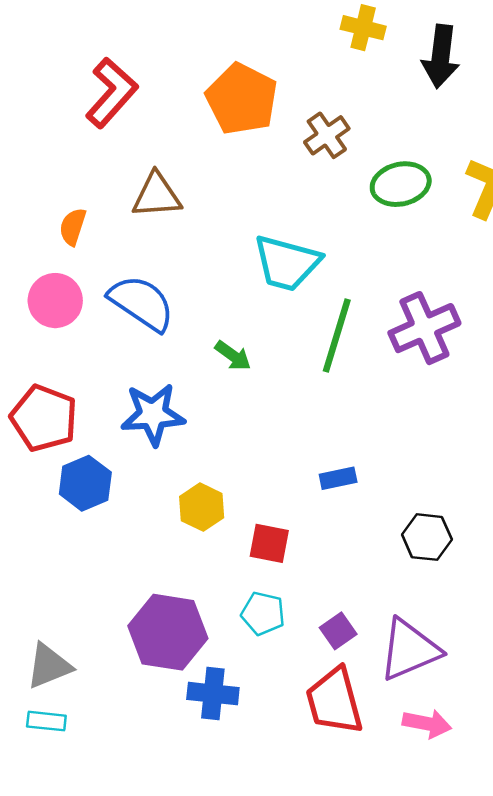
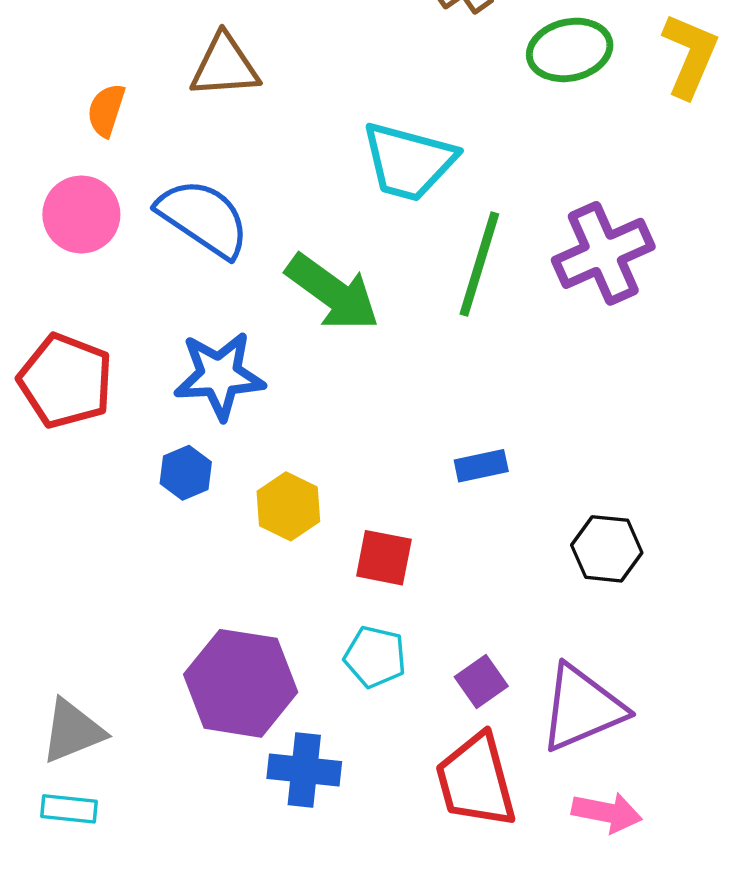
green arrow: (233, 356) -> (333, 292), size x1.8
blue hexagon: (85, 483) -> (186, 473), moved, size x0.7

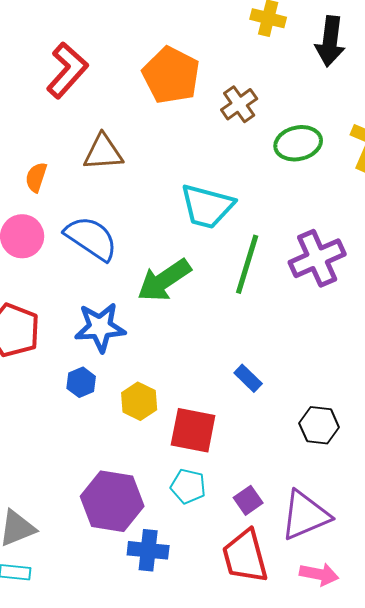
green arrow: (333, 292) -> (164, 280), turned 110
blue rectangle: (481, 466) -> (248, 378), turned 56
red square: (384, 558) -> (193, 430), size x1.4

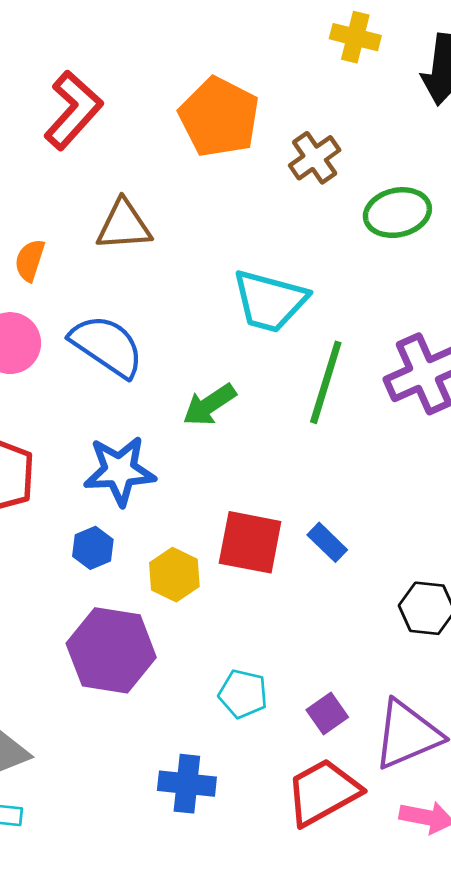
green arrow: (164, 280) -> (209, 405), size x0.7
red square: (193, 430) -> (250, 542), moved
purple hexagon: (112, 501) -> (111, 650), moved
red trapezoid: (245, 556) -> (323, 792), turned 76

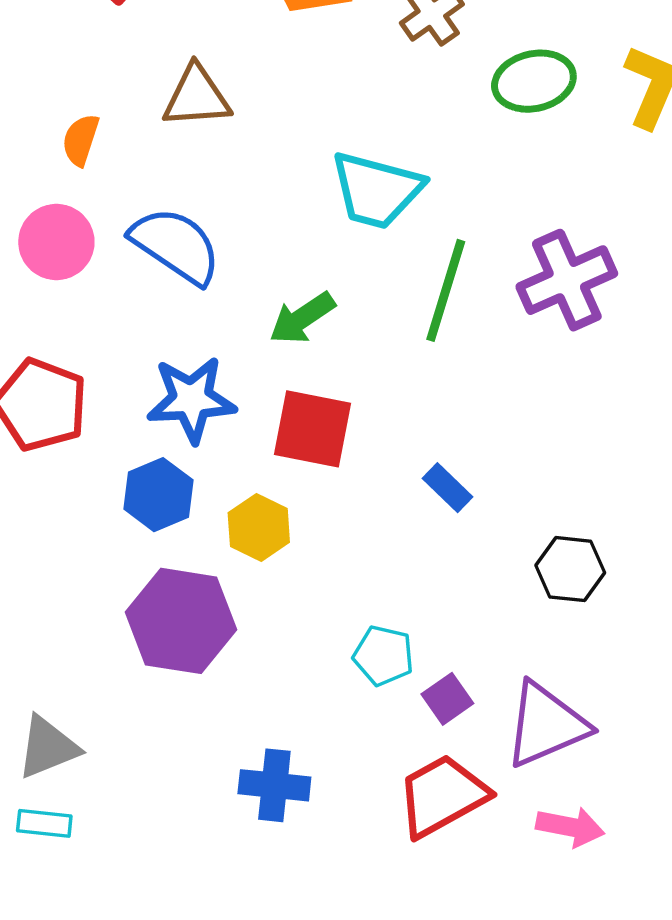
red square: (250, 542) -> (312, 429), moved
blue hexagon: (93, 548) -> (158, 495), size x1.4
cyan pentagon: (243, 694) -> (383, 656), moved

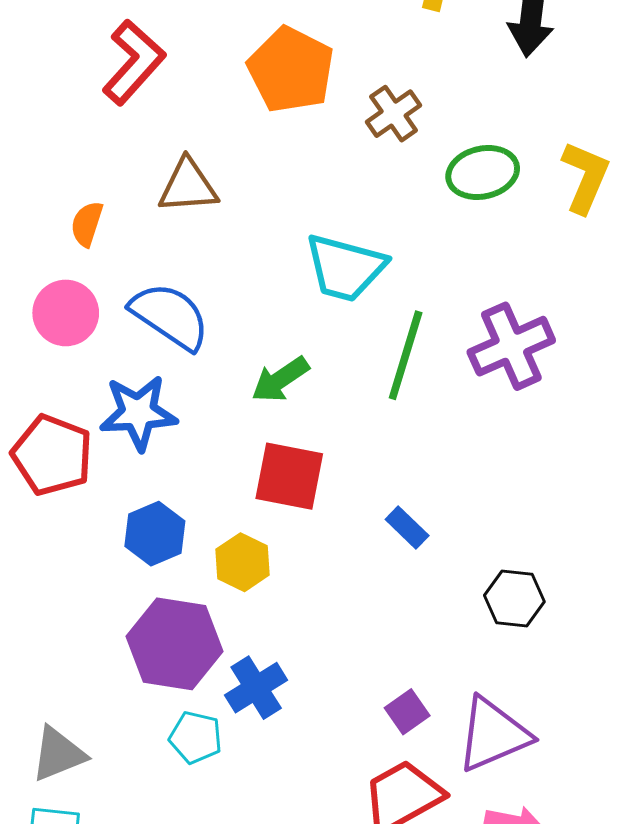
blue star: (191, 399) -> (138, 413), moved
cyan pentagon: (383, 656) -> (196, 737), moved
blue cross: (274, 785) -> (256, 688), moved, turned -38

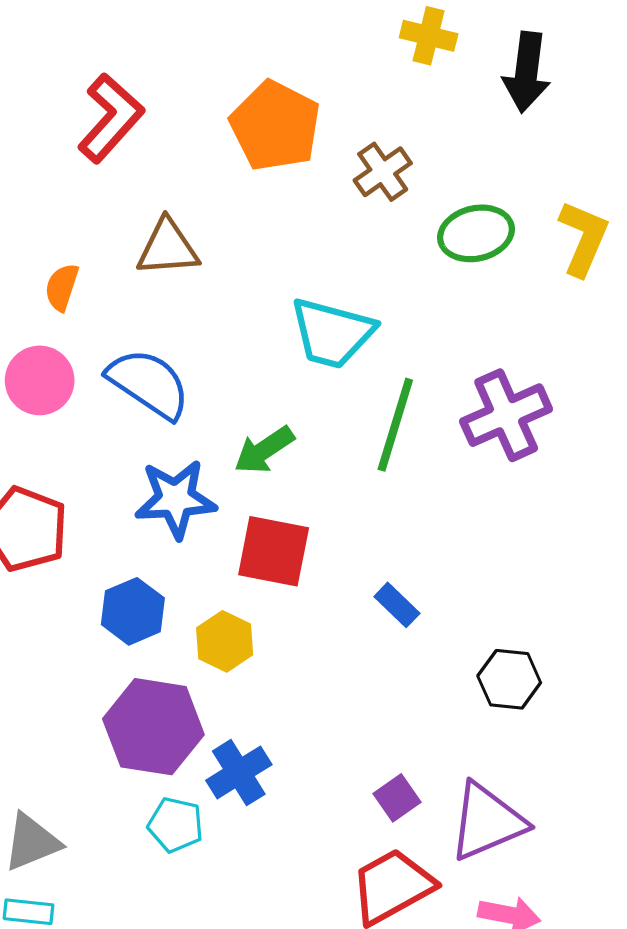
blue star: (138, 413) -> (176, 499), moved

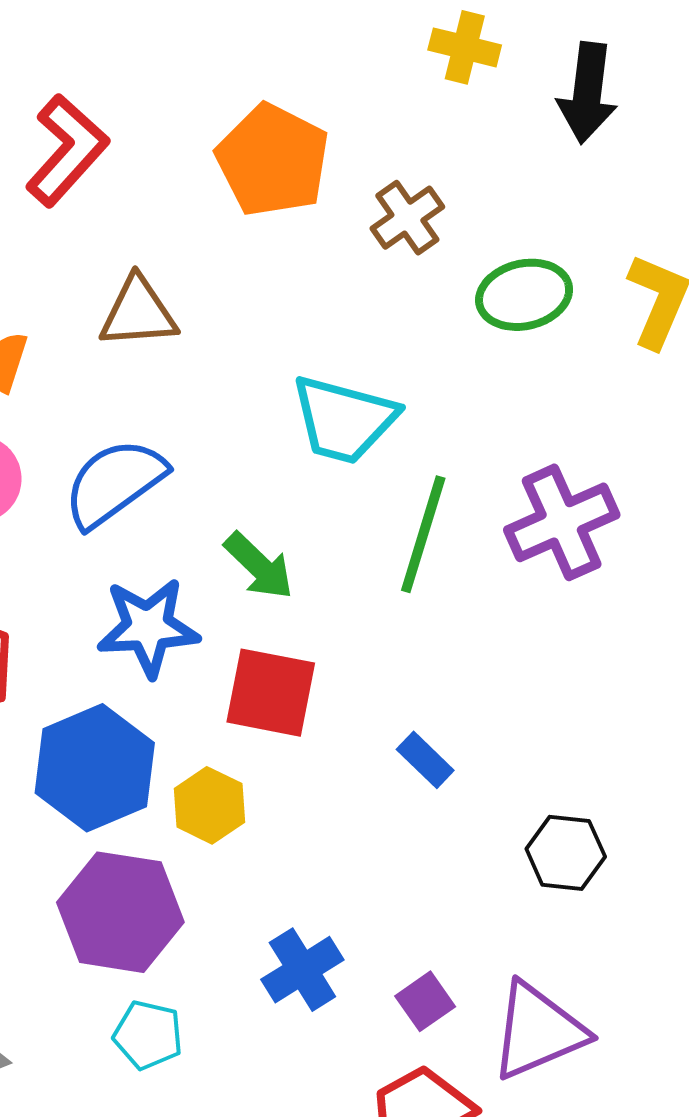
blue semicircle: (149, 384) -> (114, 483), turned -70
green arrow: (264, 450) -> (259, 566), turned -102
blue hexagon: (133, 611) -> (95, 768), size x1.5
blue cross: (239, 773) -> (302, 970), moved

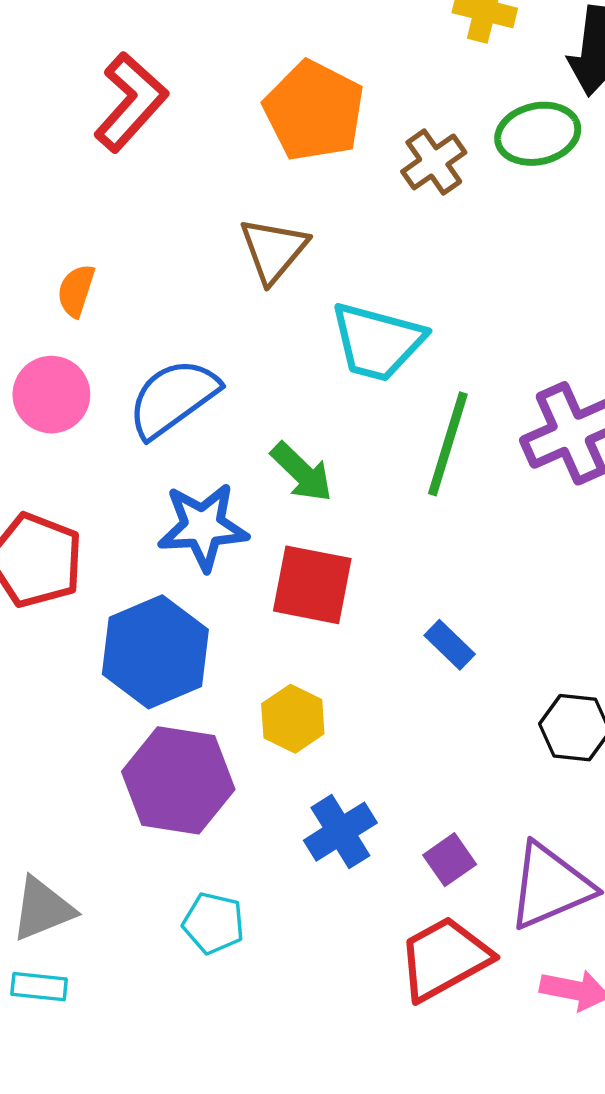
green ellipse: (524, 295) -> (538, 134), moved
brown triangle: (138, 313) -> (273, 250), moved, turned -46
yellow hexagon: (209, 805) -> (293, 719), moved
cyan pentagon: (148, 1035) -> (214, 923), moved

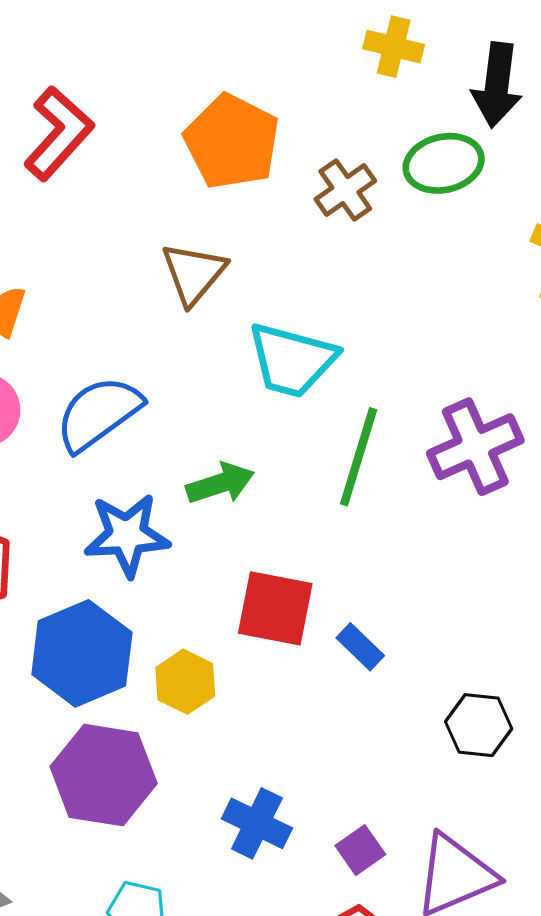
green arrow: (302, 472) -> (220, 483), turned -62
red square: (312, 585) -> (275, 608), moved
yellow hexagon: (293, 719) -> (185, 682), moved
blue cross: (340, 832) -> (257, 823), turned -32

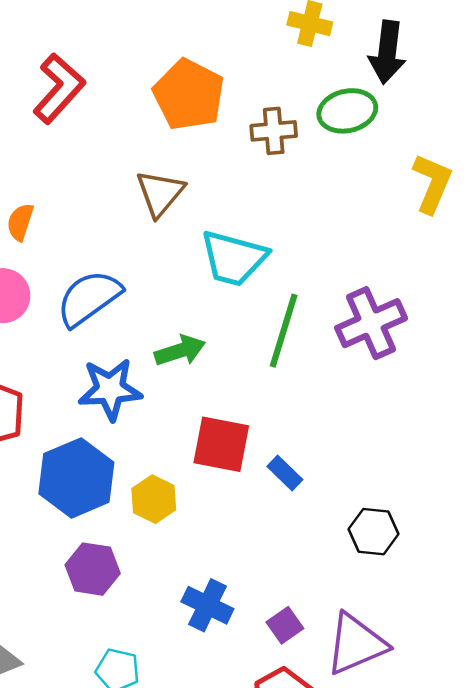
brown cross: (345, 190) -> (274, 131), turned 30
purple hexagon: (104, 775) -> (93, 569), size x0.7

